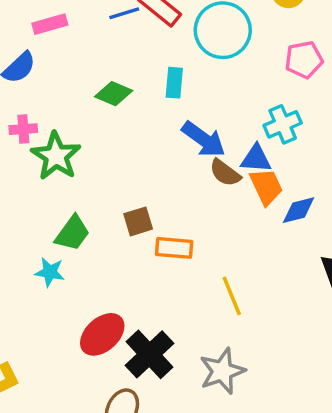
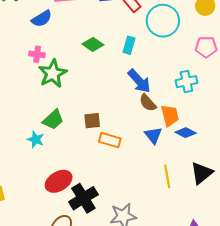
blue triangle: (256, 159) -> (153, 135), moved, turned 36
blue diamond: (299, 210) -> (186, 133), turned 30
yellow line: (232, 296) -> (167, 176), moved

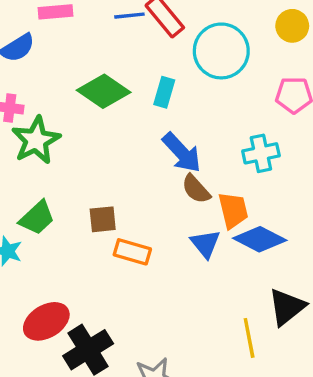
green diamond: (93, 44) -> (104, 91), size x1.4
blue diamond: (186, 133) -> (260, 239), size x1.4
yellow line: (167, 176) -> (249, 338), moved

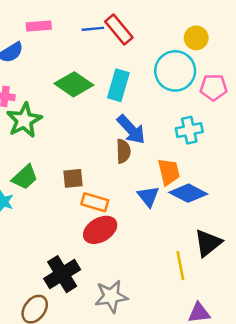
yellow circle: (292, 26) -> (196, 38), moved
cyan circle: (221, 51) -> (175, 71), moved
cyan rectangle: (164, 92) -> (118, 85), size x1.4
brown semicircle: (196, 189) -> (123, 151), moved, turned -140
red ellipse: (46, 321) -> (100, 230), moved

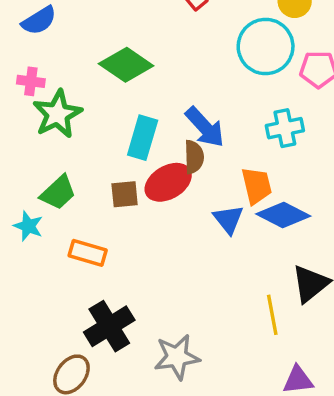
cyan rectangle: (118, 85) -> (143, 138), moved
orange rectangle: (95, 202) -> (88, 253), moved
red ellipse: (100, 230) -> (168, 182), moved

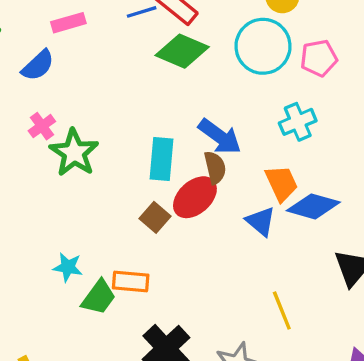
green diamond: (126, 65) -> (182, 51), moved
pink cross: (31, 81) -> (42, 126), turned -32
green trapezoid: (58, 193) -> (99, 297), moved
brown square: (125, 194) -> (155, 217), turned -32
yellow line: (272, 315) -> (282, 310), moved

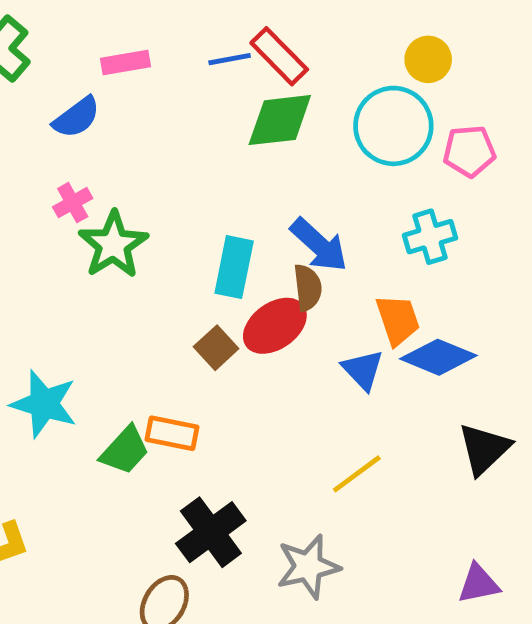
green diamond: (182, 51) -> (280, 120), turned -36
cyan star: (68, 267) -> (44, 404), moved, size x1.6
yellow line: (282, 310) -> (357, 474), moved, turned 69

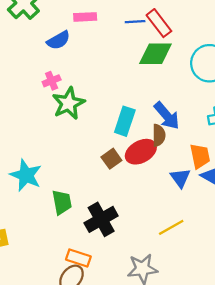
orange rectangle: (172, 433) -> (78, 258), moved
green trapezoid: (125, 450) -> (62, 202), turned -60
black cross: (211, 532) -> (101, 219), moved

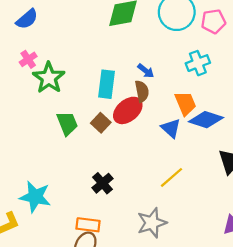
blue arrow: (167, 116) -> (146, 71), size x0.6
cyan star: (26, 175) -> (35, 197), moved
green trapezoid: (62, 202) -> (67, 123), moved
black cross: (101, 219) -> (102, 183), size x0.7

